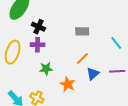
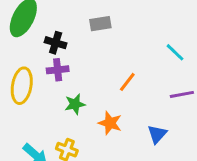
gray rectangle: (82, 31) -> (100, 24), moved
blue triangle: (93, 74) -> (157, 134), moved

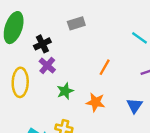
black cross: (56, 43) -> (42, 44), turned -35
purple cross: (58, 70) -> (47, 65), turned -35

